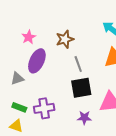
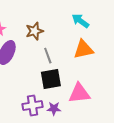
purple cross: (44, 108) -> (32, 106), moved

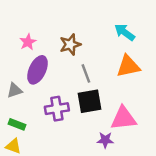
purple cross: (32, 106) -> (57, 109), moved
purple star: (54, 109) -> (105, 140), moved

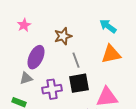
pink star: (28, 42) -> (24, 25), moved
gray triangle: (15, 90) -> (26, 78), moved

